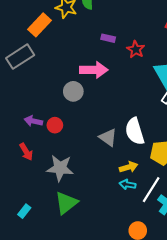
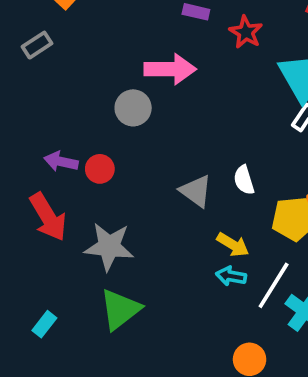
gray rectangle: (20, 57) -> (37, 45), size x0.6
white semicircle: (135, 131) -> (244, 180), size x0.6
red arrow: (26, 152) -> (48, 217), size x1.5
yellow arrow: (129, 167) -> (233, 245), turned 48

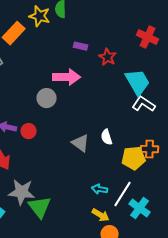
yellow arrow: (233, 245) -> (101, 215), moved
gray star: (109, 247) -> (22, 192), moved
green triangle: (120, 309) -> (40, 207), turned -30

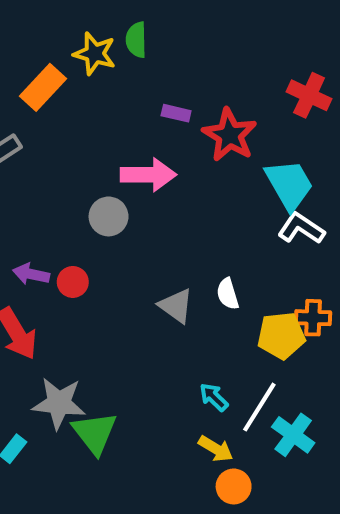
red star: (108, 57) -> (230, 135), size x1.5
cyan arrow: (100, 189) -> (214, 397), turned 35

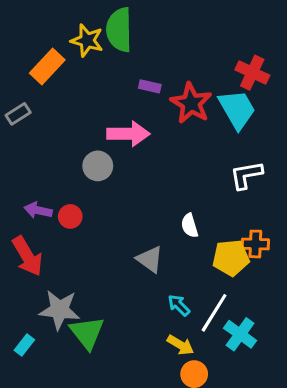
green semicircle: (136, 40) -> (119, 30), size x1.6
cyan trapezoid: (289, 185) -> (237, 109), moved
white L-shape: (301, 228) -> (246, 175), turned -44
gray triangle: (176, 306) -> (150, 259), moved

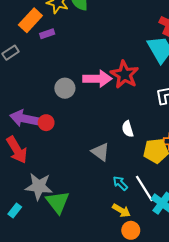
purple rectangle: (150, 86) -> (47, 34), moved, turned -32
red star: (191, 103) -> (125, 75), moved
pink arrow: (128, 134) -> (97, 79), moved
purple arrow: (38, 210) -> (24, 118), size x1.5
white line: (214, 313) -> (144, 189), turned -64

